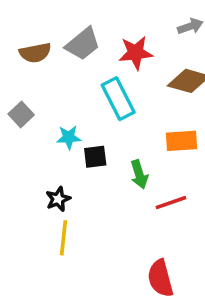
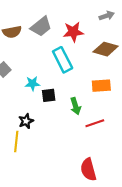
yellow line: (63, 238) -> (16, 142), moved

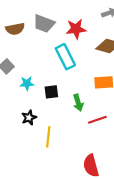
gray trapezoid: (41, 26) -> (44, 24), turned 60
cyan star: (32, 83) -> (27, 83), moved
yellow line: (16, 142) -> (48, 137), moved

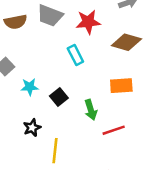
cyan rectangle: (65, 57) -> (75, 55), size x0.7
black square: (51, 92) -> (59, 97), turned -32

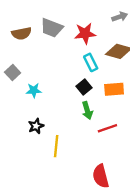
cyan rectangle: (75, 55) -> (91, 62), moved
black square: (59, 97) -> (84, 87), moved

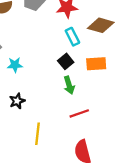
red line: (107, 128) -> (79, 113), moved
yellow line: (56, 146) -> (37, 134), moved

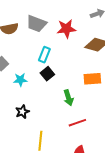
cyan rectangle: (72, 37) -> (44, 55), moved, turned 49
black square: (66, 61) -> (47, 74), moved

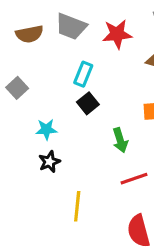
cyan star: (20, 80) -> (46, 129), moved

